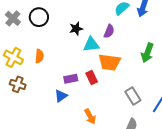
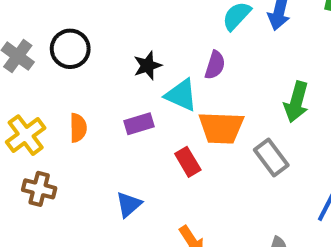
cyan triangle: (91, 44) -> (181, 95), turned 36
yellow cross: (13, 57) -> (26, 135), turned 30
purple rectangle: (71, 79) -> (139, 124), moved
gray rectangle: (133, 96) -> (271, 158), moved

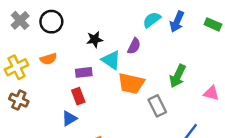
orange semicircle: (78, 128) -> (49, 59), moved, turned 63
red rectangle: (188, 162) -> (78, 96), moved

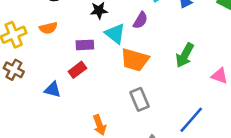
red rectangle: (78, 96) -> (77, 70), turned 70
gray rectangle: (157, 106) -> (140, 99), moved
blue triangle: (69, 118) -> (53, 90), moved, turned 42

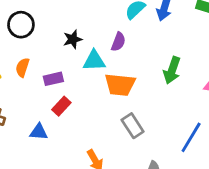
orange semicircle: (48, 28) -> (23, 67), turned 132
cyan triangle: (115, 34) -> (94, 61), turned -30
purple rectangle: (85, 45) -> (53, 79), moved

